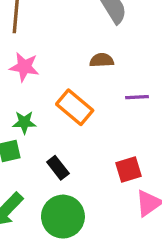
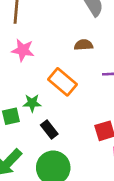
green star: (24, 122) -> (32, 103), moved

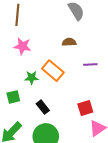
green star: (32, 103) -> (32, 78), moved

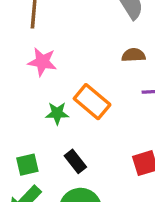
brown semicircle: (69, 42) -> (133, 55), moved
green square: (13, 97) -> (27, 165), moved

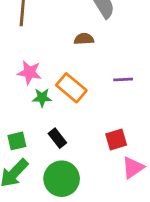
brown semicircle: (133, 55) -> (84, 39), moved
pink star: (42, 62) -> (29, 72), moved

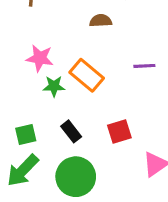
red square: (116, 140) -> (119, 131), moved

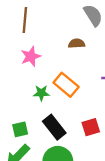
pink star: (40, 58) -> (31, 56), moved, turned -30
black rectangle: (71, 131) -> (54, 127), size x1.5

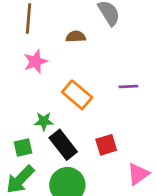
brown semicircle: (77, 44) -> (76, 37), moved
green star: (41, 93) -> (44, 121), moved

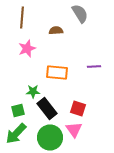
orange rectangle: (77, 95) -> (57, 72), turned -35
red square: (106, 145) -> (78, 108), turned 35
pink triangle: (138, 174) -> (74, 130), moved, turned -30

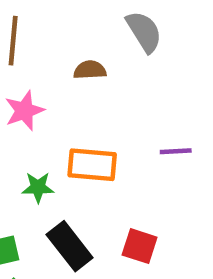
green star: (33, 92) -> (38, 187), moved

